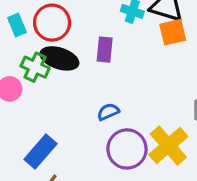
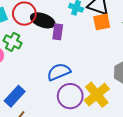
black ellipse: (59, 58) -> (43, 20), moved
blue semicircle: (108, 112) -> (59, 72), size x1.6

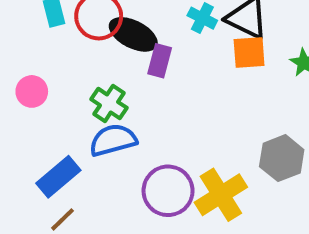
green cross: (13, 42) -> (109, 104), moved
blue semicircle: (59, 72) -> (113, 140), moved

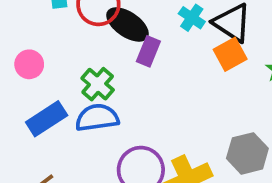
orange square: (249, 53) -> (230, 54), turned -32
blue rectangle: (58, 177) -> (47, 119), moved

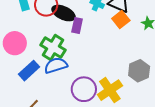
pink circle: (29, 64) -> (15, 43), size x1.5
green cross: (98, 84) -> (53, 48), size x1.4

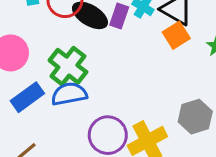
purple rectangle: (77, 25) -> (119, 16), moved

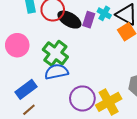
blue rectangle: (27, 97) -> (26, 89), moved

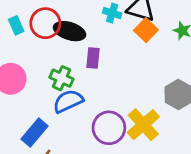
purple rectangle: (89, 20) -> (93, 58), moved
green cross: (55, 53) -> (61, 78), size x0.7

